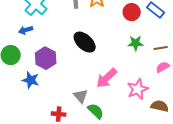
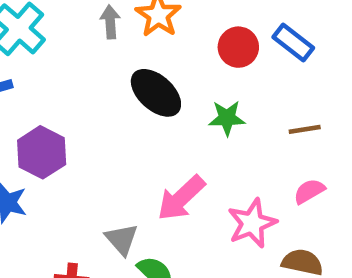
black ellipse: (85, 42) -> (156, 93), moved
green star: (136, 43) -> (227, 118), moved
pink semicircle: (163, 67) -> (309, 191), moved

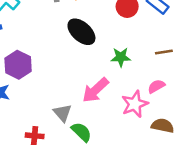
green star: (227, 118) -> (121, 57), moved
pink semicircle: (309, 191) -> (156, 86), moved

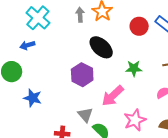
purple hexagon: (18, 65) -> (82, 75), moved
pink star: (135, 104) -> (135, 120), moved

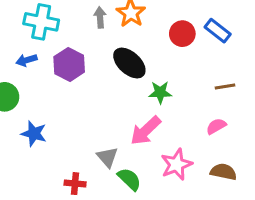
cyan cross: (38, 18) -> (41, 22), turned -30
green star: (134, 68) -> (160, 92), moved
purple hexagon: (82, 75) -> (69, 64), moved

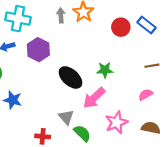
black ellipse: (129, 63) -> (70, 77), moved

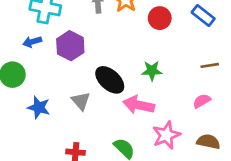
red circle: (121, 27) -> (160, 18), moved
pink arrow: (94, 98) -> (139, 105), turned 55
gray triangle: (66, 117) -> (81, 101), moved

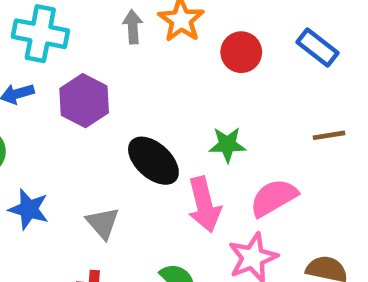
gray triangle: (81, 101) -> (103, 223), moved
pink semicircle: (202, 101) -> (274, 198), moved, size x1.5
pink arrow: (139, 105) -> (204, 205), turned -116

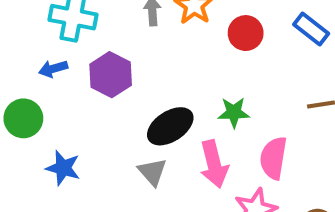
black ellipse: (153, 161) -> (170, 126), turned -75
pink semicircle: (274, 198) -> (273, 158), turned -51
gray triangle: (103, 223) -> (152, 172), moved

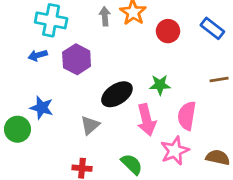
green circle: (23, 118) -> (17, 129), moved
blue star: (63, 168) -> (42, 108), moved
gray triangle: (152, 172) -> (90, 125), moved, turned 30

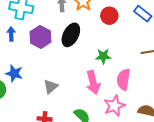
blue arrow: (38, 55) -> (11, 34), turned 104
black ellipse: (117, 94) -> (71, 35), moved, turned -30

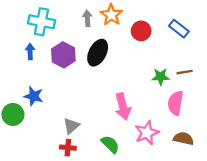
green star: (103, 56) -> (161, 77), moved
pink semicircle: (123, 79) -> (175, 103), moved
gray triangle: (51, 87) -> (71, 126), moved

